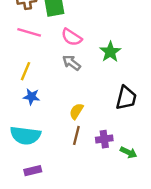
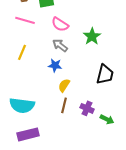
blue star: (31, 97) -> (55, 65), moved
purple cross: (104, 139) -> (87, 108), turned 32
purple rectangle: (33, 171) -> (28, 134), size x1.5

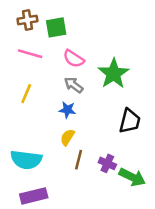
green star: (92, 36) -> (114, 74), size x1.4
yellow semicircle: (64, 85) -> (67, 137), moved
green arrow: (107, 119) -> (132, 177), size x1.5

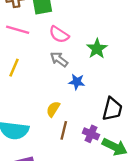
green star: (114, 74) -> (97, 49), size x0.7
blue star: (67, 110) -> (77, 82), moved
black trapezoid: (130, 121) -> (112, 109), moved

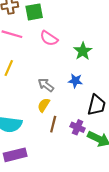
gray arrow: (59, 59) -> (46, 85), moved
blue star: (77, 82) -> (75, 81), moved

